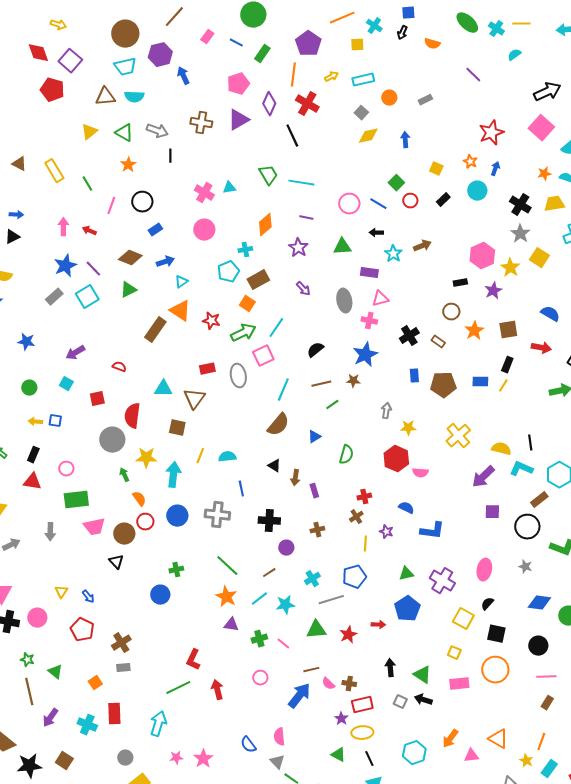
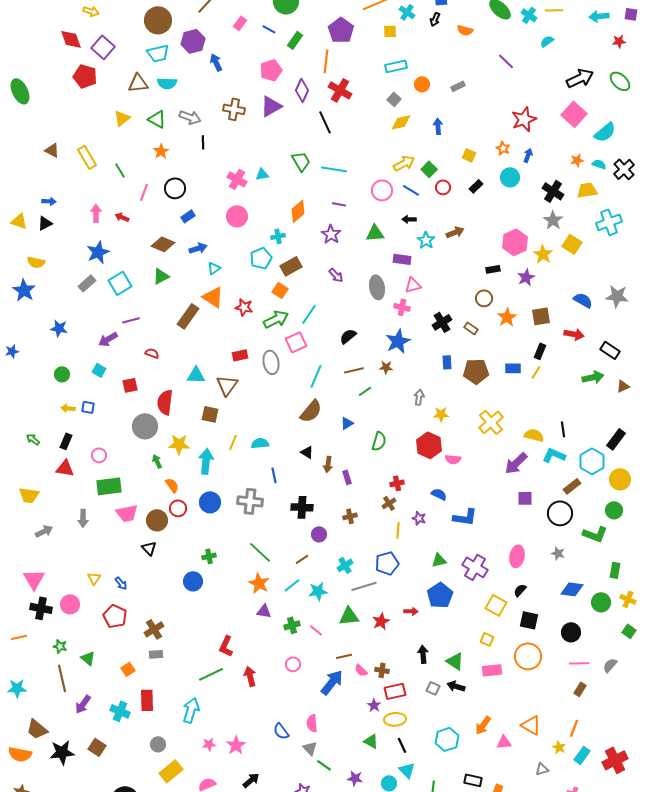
yellow arrow: (331, 77) -> (404, 163), moved, size x1.5
purple line: (93, 269) -> (131, 320), moved, turned -60

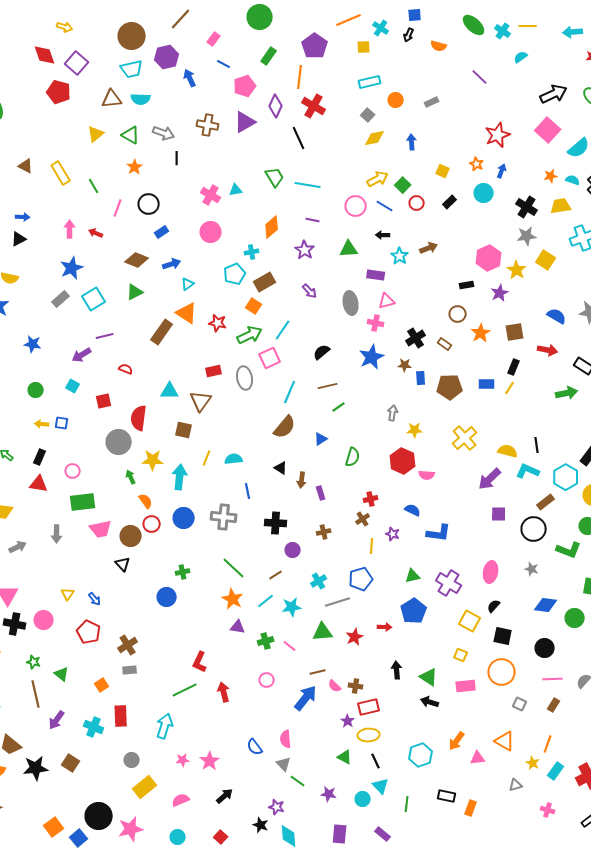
blue line: (269, 29) -> (224, 64), moved
gray star: (553, 220) -> (527, 236), turned 30
brown star: (386, 367) -> (405, 365), moved
gray square: (433, 688) -> (520, 704), moved

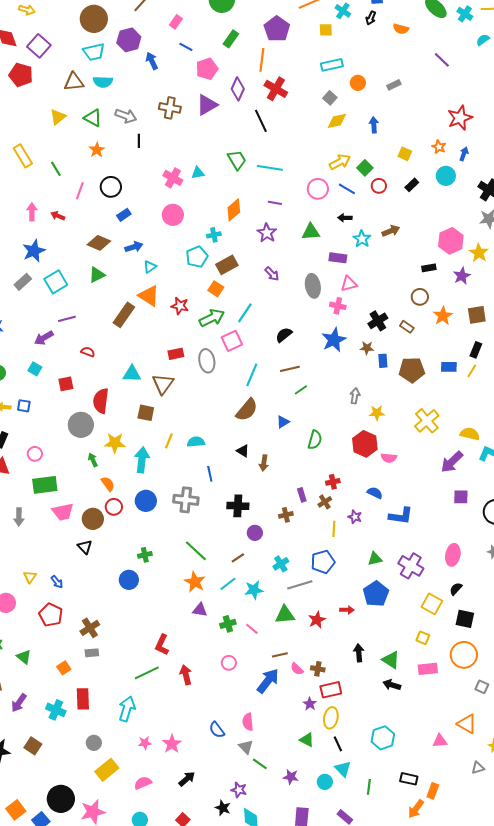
purple rectangle: (321, 493) -> (302, 495), moved
yellow ellipse: (369, 735) -> (331, 718), turned -75
orange arrow: (457, 741) -> (416, 809), moved

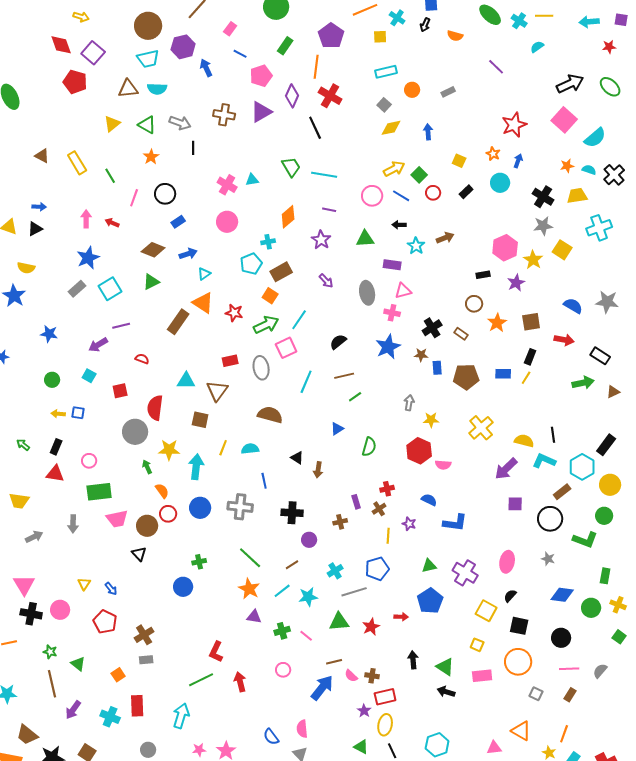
brown semicircle: (247, 410) -> (270, 415), moved, turned -115

